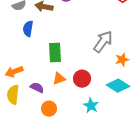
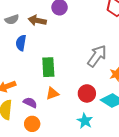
red circle: (82, 79) -> (87, 93), moved
orange circle: (49, 109) -> (32, 124), moved

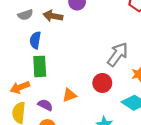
green rectangle: (48, 67) -> (40, 66), moved
red circle: (87, 93) -> (102, 83), moved

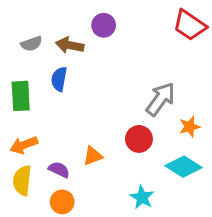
blue semicircle: (35, 40) -> (59, 79), moved
green rectangle: (40, 66) -> (21, 96), moved

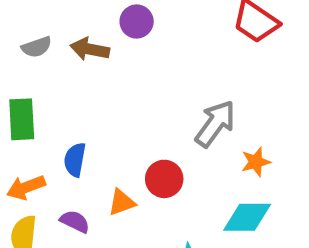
blue semicircle: (59, 79) -> (75, 160), moved
red circle: (139, 139) -> (164, 179), moved
cyan diamond: (184, 167) -> (247, 217), turned -32

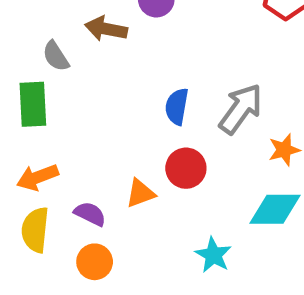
gray semicircle: (37, 47) -> (56, 56), moved, turned 76
blue semicircle: (75, 160) -> (177, 106), moved

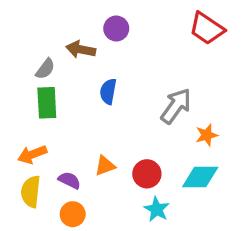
gray semicircle: (56, 56) -> (45, 69), turned -110
green rectangle: (33, 104) -> (47, 103), moved
blue semicircle: (177, 106) -> (108, 91), moved
red circle: (186, 168) -> (147, 174), moved

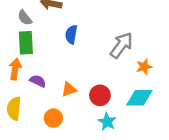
gray semicircle: (45, 69) -> (25, 18), turned 105
orange arrow: (32, 154) -> (15, 69), moved, turned 120
purple semicircle: (69, 180) -> (38, 81), moved
orange circle: (73, 214) -> (53, 118), moved

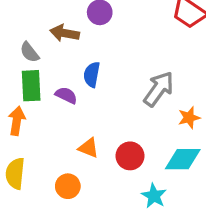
purple semicircle: (38, 81) -> (66, 95), moved
orange triangle: (69, 89) -> (89, 148), turned 42
cyan star: (107, 122) -> (154, 196), moved

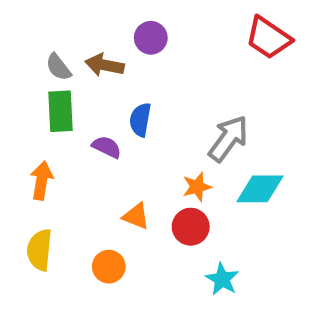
gray semicircle: (30, 52) -> (58, 67), moved
green rectangle: (31, 86) -> (60, 111), moved
orange star: (189, 118) -> (197, 187), moved
cyan diamond: (183, 159) -> (260, 189), moved

